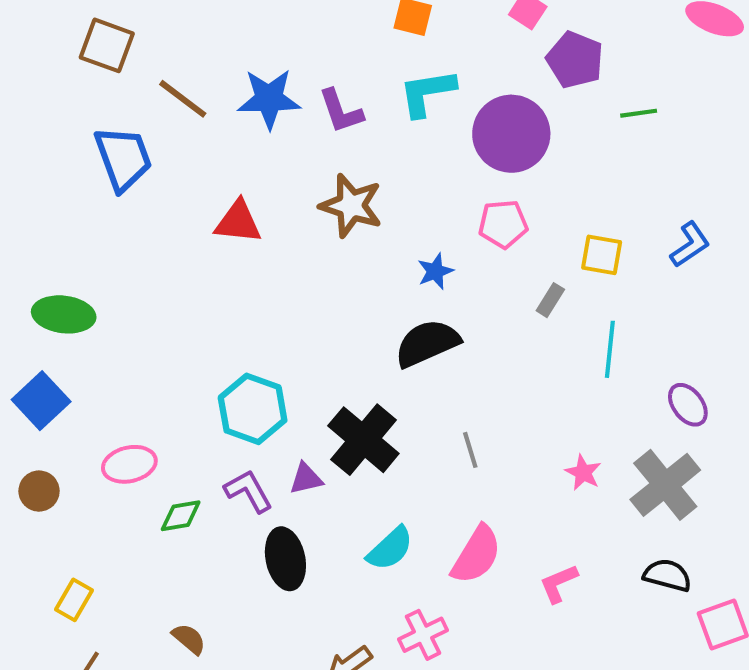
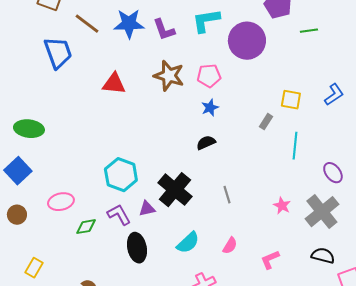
pink pentagon: (503, 224) -> (209, 76), moved
black semicircle: (427, 343) -> (206, 143), size x0.6
pink semicircle: (476, 555) -> (230, 246), size x0.6

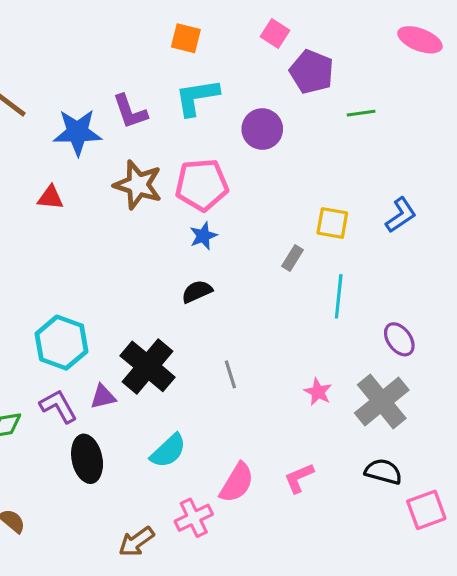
blue star: (129, 24) -> (77, 132), moved
purple circle: (247, 41) -> (262, 129), size x0.7
pink pentagon: (209, 76) -> (202, 185), size x1.4
red triangle: (114, 84) -> (50, 198), size x0.7
pink semicircle: (230, 246) -> (237, 483), moved, size x1.5

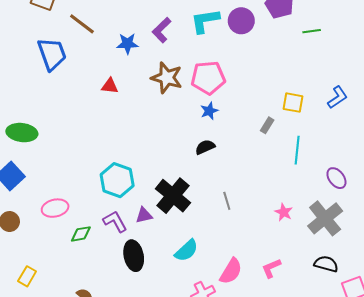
purple L-shape: (130, 112) -> (162, 30), turned 65
purple circle: (262, 129) -> (241, 21), moved
blue star: (77, 132) -> (127, 44), size x0.7

